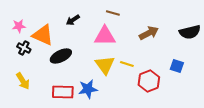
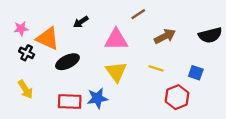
brown line: (113, 13) -> (138, 14), moved, turned -48
yellow line: (127, 64) -> (156, 68), moved
red hexagon: (149, 81) -> (177, 97), moved

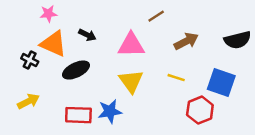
black arrow: (81, 22) -> (87, 35), moved, turned -120
pink star: (21, 29) -> (48, 14), moved
blue square: (196, 73) -> (221, 83), size x1.6
yellow arrow: (25, 89) -> (28, 101), turned -84

